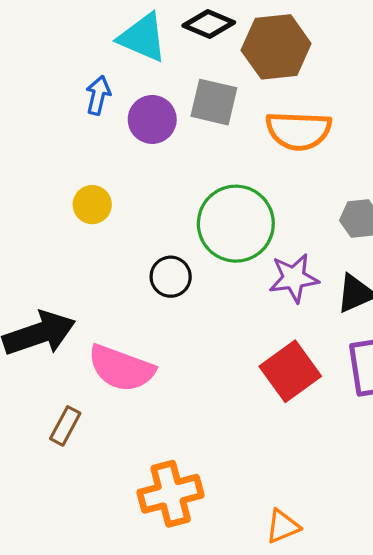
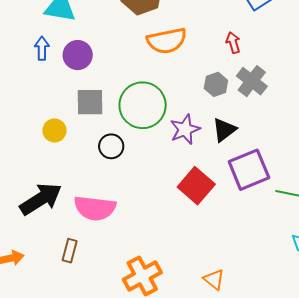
gray square: (214, 102) -> (90, 102), moved
yellow circle: (92, 205) -> (54, 130), moved
orange triangle: (283, 526) -> (214, 279), turned -45

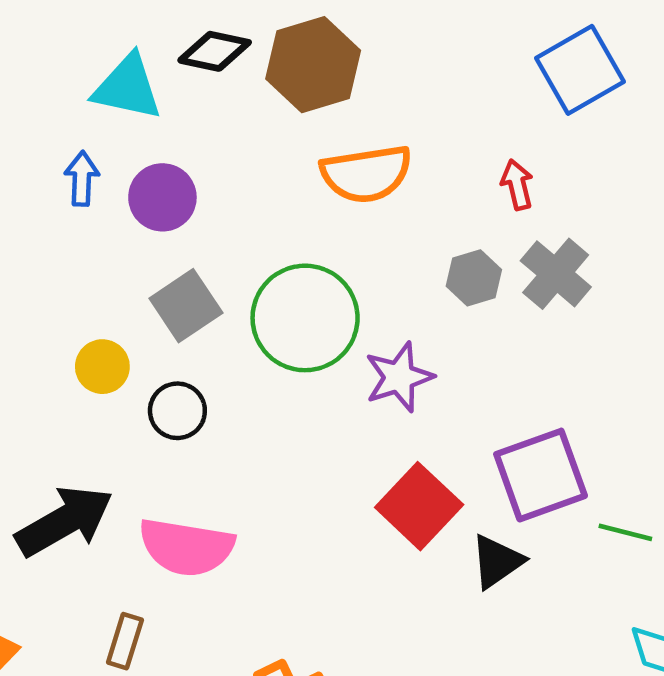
gray square: (90, 102) -> (186, 306), turned -36
black triangle: (224, 130) -> (497, 561), moved
black circle: (111, 146) -> (177, 411), moved

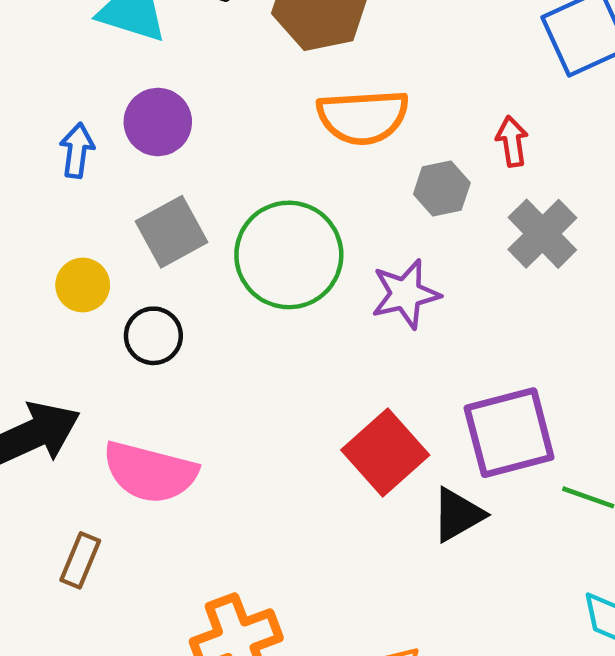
blue arrow: (82, 179) -> (77, 150), moved
gray hexagon: (474, 278) -> (442, 189), moved
purple star: (399, 377) -> (406, 294), moved

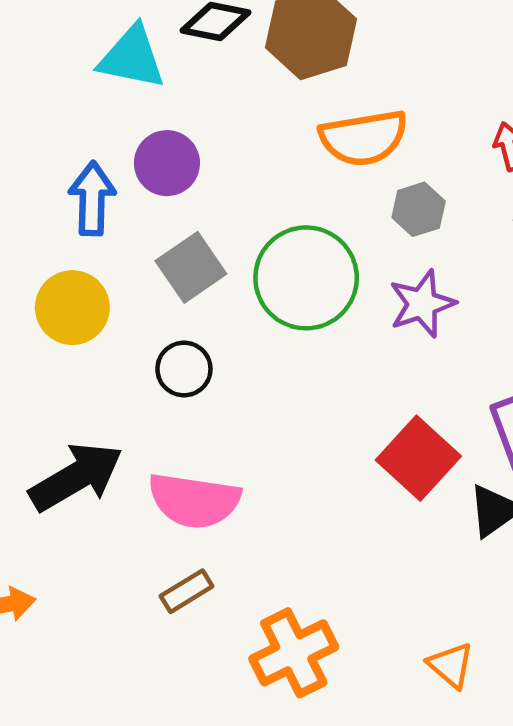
blue arrow: (77, 150) -> (92, 199), size x1.4
gray hexagon: (442, 189) -> (419, 209), moved
yellow circle: (83, 285) -> (72, 308), moved, size x1.4
brown rectangle: (80, 560) -> (187, 591), moved, turned 42

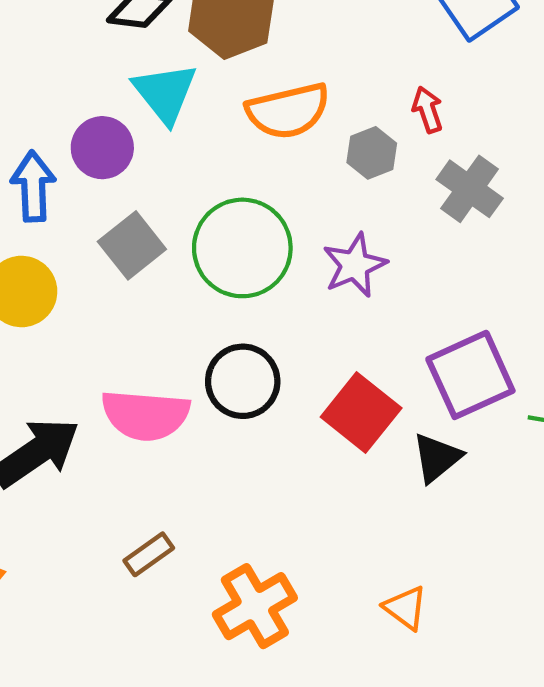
cyan triangle: (132, 57) -> (165, 93), moved, turned 44
gray hexagon: (419, 209) -> (372, 153), moved
black circle: (184, 369) -> (243, 381), moved, size x1.4
pink semicircle: (194, 500) -> (145, 415), moved

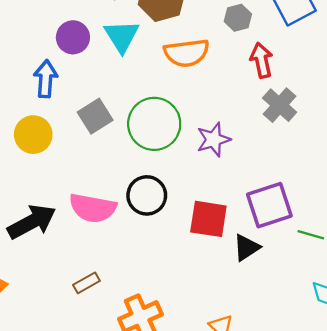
red arrow: (428, 110) -> (262, 60), size x1.4
purple circle: (102, 148) -> (73, 37), moved
gray hexagon: (372, 153) -> (238, 18), moved
red square: (361, 412) -> (208, 219), turned -36

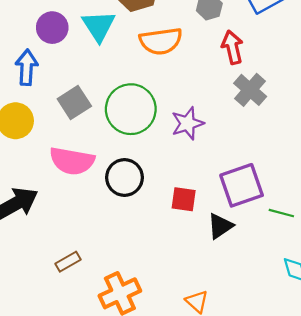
pink semicircle: (93, 208) -> (72, 161), moved
red square: (208, 219) -> (184, 199), size x0.7

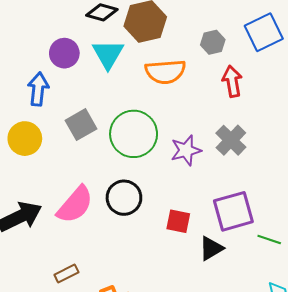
gray cross: (250, 90) -> (231, 140), moved
pink semicircle: (72, 161) -> (75, 205), moved, turned -63

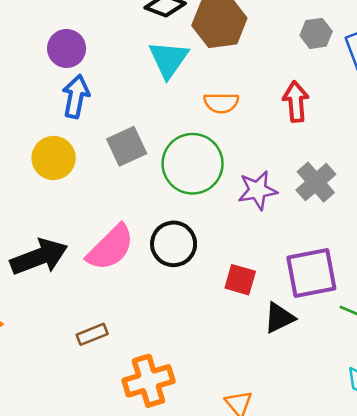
gray hexagon: (213, 42) -> (316, 33), moved
purple circle: (64, 53) -> (67, 48), moved
orange semicircle: (165, 72) -> (221, 103), moved, size x0.7
red arrow: (232, 81) -> (296, 102), moved

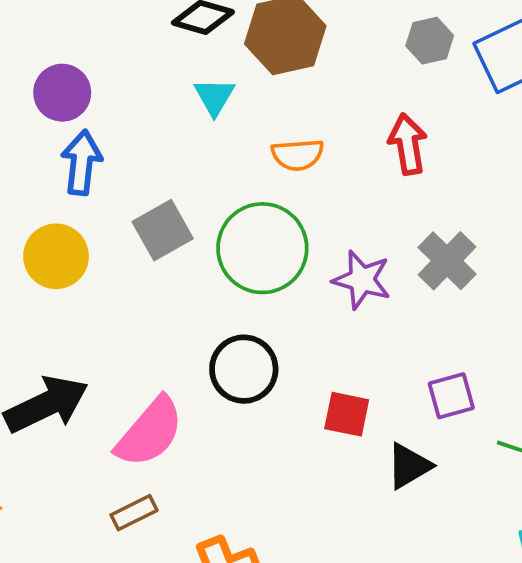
cyan triangle: (168, 59) -> (214, 97), size x0.7
purple star: (258, 190) -> (362, 280), turned 30
pink semicircle: (111, 248) -> (150, 432), moved
purple square: (311, 273) -> (451, 396), size x0.6

